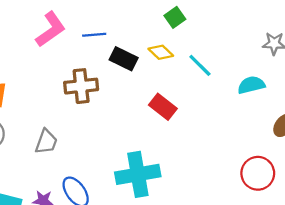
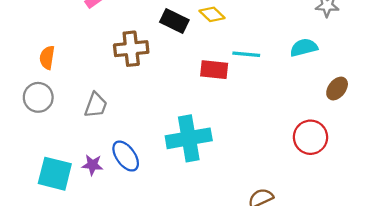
cyan line: (200, 65) -> (246, 54), moved, turned -40
red rectangle: (163, 107) -> (214, 70), turned -32

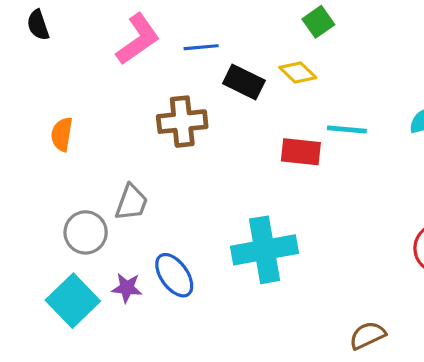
gray circle: (38, 97) -> (86, 232), moved
cyan square: (55, 174) -> (73, 301), turned 32

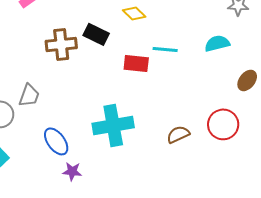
black rectangle: (244, 82) -> (96, 34), moved
purple star: (127, 288) -> (72, 171), moved
brown semicircle: (367, 335) -> (178, 134), moved

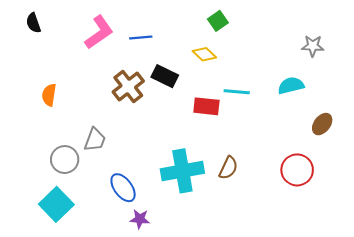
brown cross: (61, 44) -> (128, 87), turned -32
brown semicircle: (178, 134) -> (228, 168), moved, turned 140

